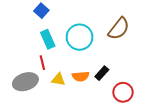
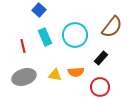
red line: (42, 63) -> (23, 46), moved
black rectangle: (102, 73) -> (101, 58), moved
red circle: (123, 92) -> (100, 87), moved

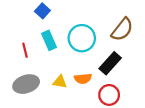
black rectangle: (101, 58) -> (110, 63), size x1.5

